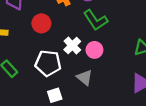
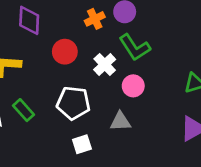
white cross: (72, 45) -> (105, 65), moved
gray triangle: (84, 78) -> (120, 121), turned -42

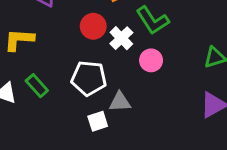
red circle: (65, 52) -> (93, 26), moved
gray triangle: (120, 121) -> (120, 102), moved

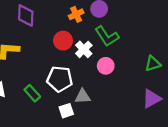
green rectangle: (37, 86) -> (32, 93), moved

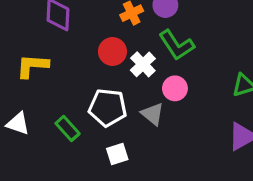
gray triangle: (83, 96) -> (153, 114), moved, turned 42

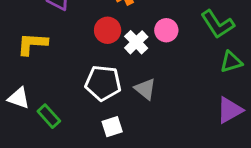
green L-shape: (177, 45) -> (217, 24), moved
pink circle: (175, 88) -> (166, 30), moved
green rectangle: (68, 128) -> (49, 116), moved

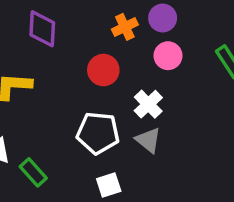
pink circle: (166, 30) -> (168, 56), moved
white cross: (136, 42) -> (148, 104), moved

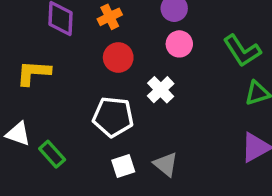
orange cross: (125, 27) -> (110, 17), moved
gray triangle: (148, 140) -> (166, 164), moved

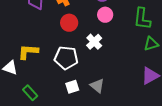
green L-shape: (242, 51) -> (142, 19), turned 40
yellow L-shape: (33, 73) -> (28, 52), moved
green rectangle: (52, 154) -> (30, 93), moved

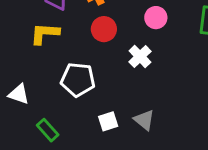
yellow L-shape: (28, 52) -> (45, 33), moved
white pentagon: (66, 58) -> (78, 80), moved

